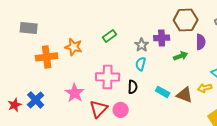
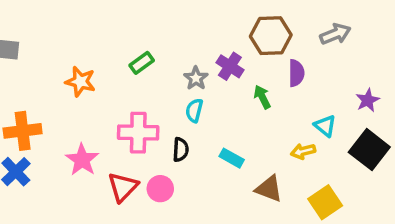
purple cross: (162, 38) -> (230, 66), turned 35
green arrow: (181, 56) -> (262, 97), turned -96
orange cross: (47, 57) -> (23, 131), moved
brown triangle: (185, 95) -> (269, 189), moved

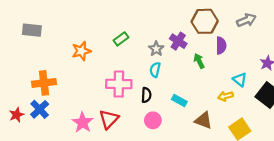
orange star: (80, 82) -> (81, 51), turned -30
pink star: (82, 160) -> (82, 123), moved
pink circle: (160, 189) -> (153, 120), moved

